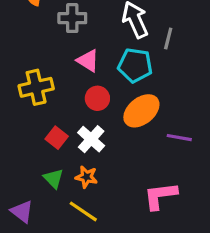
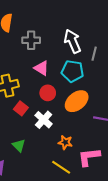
red square: (57, 138) -> (21, 108), moved
orange star: (86, 177) -> (65, 142), moved
yellow line: (83, 211) -> (61, 167), moved

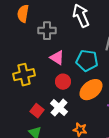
white arrow: (72, 41) -> (81, 16), moved
red square: (21, 108) -> (37, 111), moved

